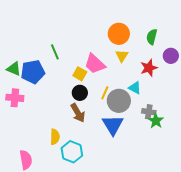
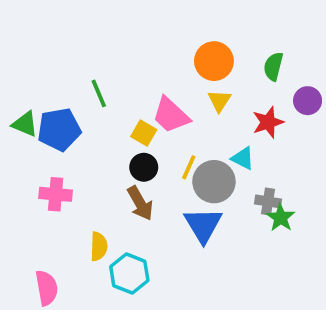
pink cross: (15, 98) -> (56, 194), moved

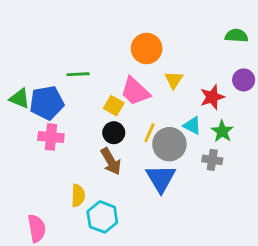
orange circle: (214, 61) -> (147, 49), moved
green semicircle: (273, 66) -> (236, 36), moved, turned 80
green line: (99, 93) -> (78, 74), turned -70
pink cross: (56, 194) -> (51, 137), moved
green star: (281, 218) -> (222, 131), moved

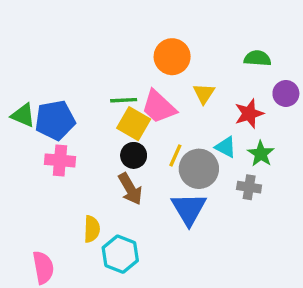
green semicircle: (236, 36) -> (257, 58), moved
green line: (78, 74) -> (124, 100), moved
yellow square: (114, 106) -> (134, 124), size x1.4

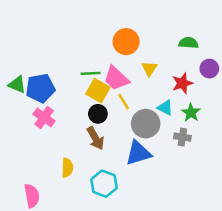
yellow line: (175, 155) -> (124, 102), moved, turned -56
pink cross: (60, 160) -> (44, 118), turned 30
blue triangle: (189, 209) -> (138, 153), turned 44
cyan hexagon: (120, 254) -> (104, 184), moved

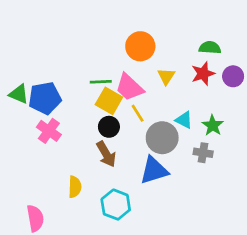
red star: (182, 83) -> (203, 74), moved

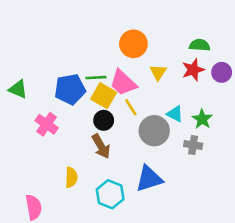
blue pentagon: (45, 98) -> (70, 89), moved
blue triangle: (154, 170) -> (149, 179), moved

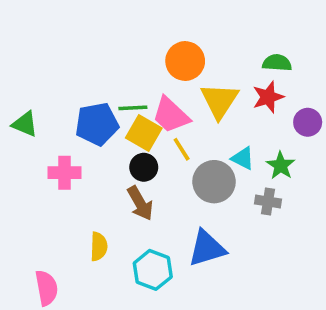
yellow triangle: (158, 72) -> (219, 101), size x1.6
purple circle: (222, 72) -> (308, 122), moved
pink cross: (47, 124) -> (64, 173), turned -35

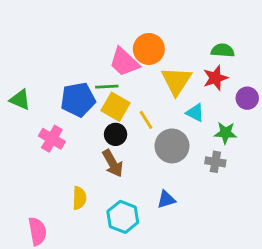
pink trapezoid: (171, 115) -> (124, 62), moved
cyan triangle: (243, 158) -> (195, 113), moved
green star: (281, 165) -> (226, 133), turned -30
pink cross: (64, 173) -> (52, 139), turned 30
blue triangle: (207, 248) -> (166, 199), size x0.6

